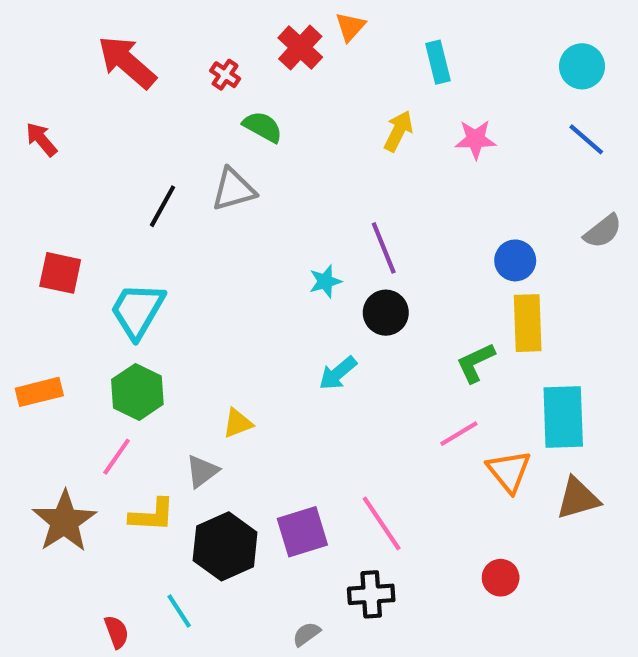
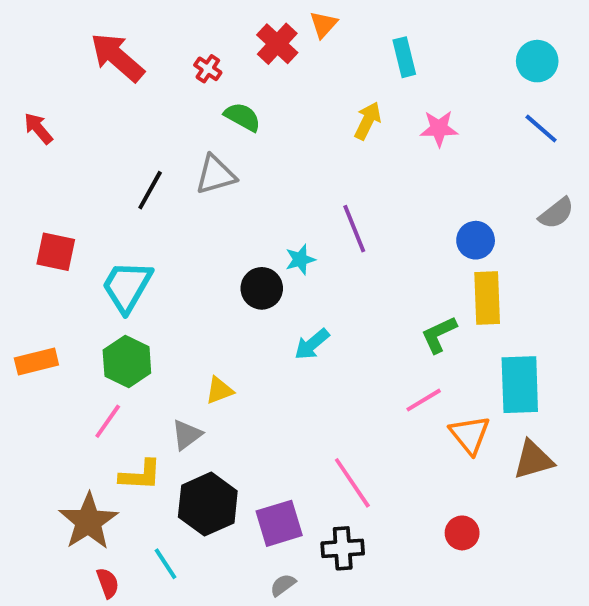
black circle: (386, 313) -> (262, 288), moved
brown star: (64, 521) -> (88, 521), moved
purple square: (302, 532) -> (279, 523), moved

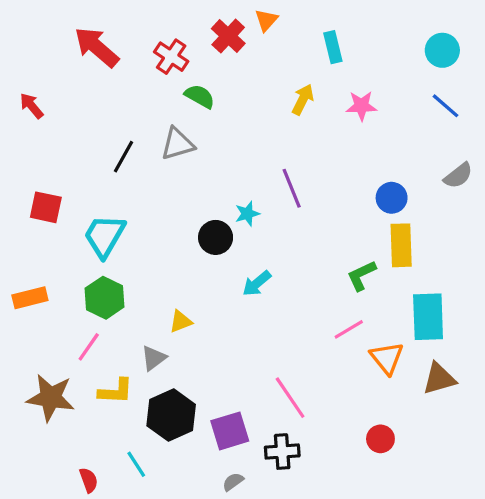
red cross: (208, 69) -> (171, 57), size x1.5
brown star: (88, 521) -> (51, 398), moved, turned -30

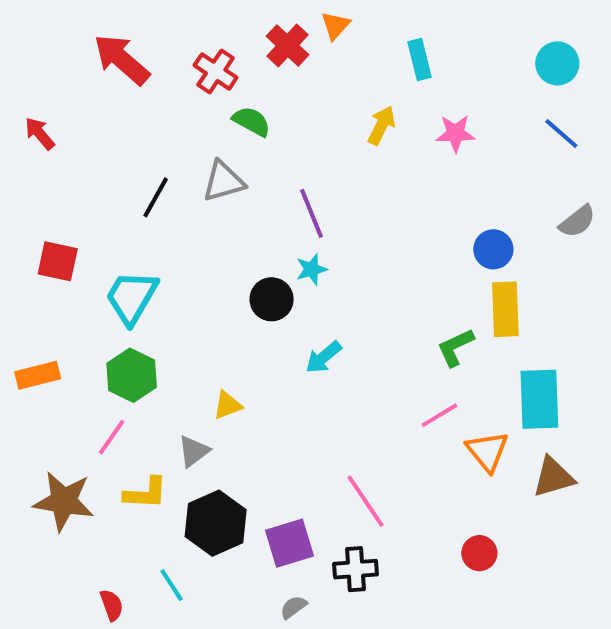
purple line: (292, 188) -> (311, 213), moved

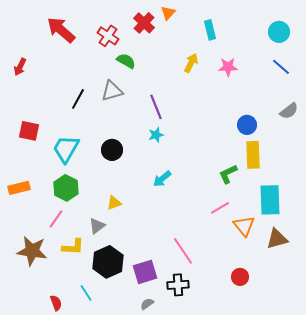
red arrow: (40, 133) -> (20, 67), turned -114
black circle: (272, 299) -> (112, 150), moved

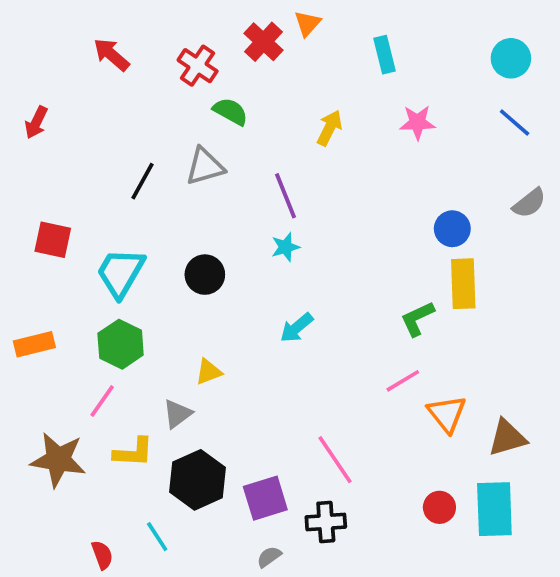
red arrow: (61, 30) -> (111, 55), size x0.7
yellow arrow: (191, 63) -> (329, 128), moved
cyan rectangle: (270, 200) -> (494, 509), moved

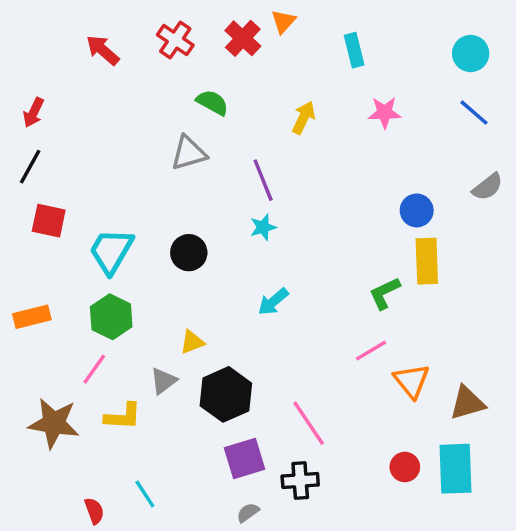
red cross: (198, 66) -> (175, 40), moved
black line: (143, 181) -> (30, 167), moved
black hexagon: (198, 480) -> (226, 394), moved

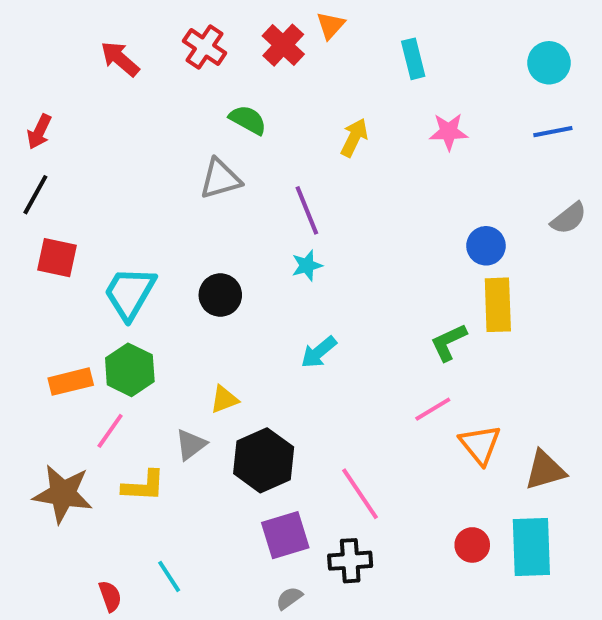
blue line: (474, 113) -> (553, 132), turned -52
orange rectangle: (32, 317) -> (71, 382), moved

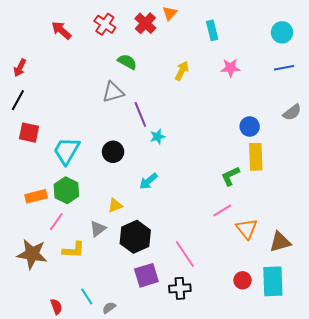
purple line: (307, 210) -> (140, 114), moved
cyan arrow: (319, 352) -> (148, 181), moved
gray semicircle: (289, 598) -> (109, 308), moved

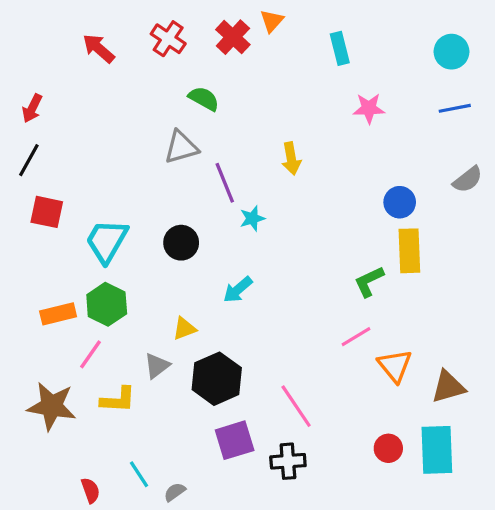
yellow arrow: (182, 71) -> (291, 158), moved, turned 144

